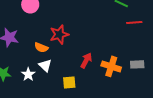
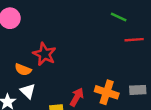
red star: (59, 34) -> (45, 54), turned -30
red arrow: (86, 60) -> (77, 97), moved

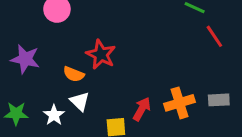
red line: (134, 40) -> (214, 36), turned 60
orange cross: (107, 92) -> (180, 103), turned -35

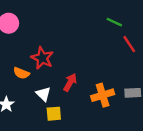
white triangle: (80, 101) -> (43, 94), moved
red arrow: (142, 109) -> (70, 82), moved

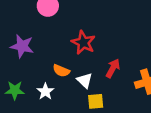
orange semicircle: (21, 73) -> (61, 71), moved

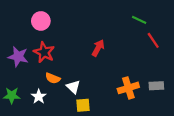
red star: (83, 42) -> (44, 52), moved
red arrow: (113, 68) -> (98, 48), moved

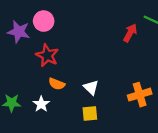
red arrow: (98, 48) -> (130, 33), moved
purple star: (18, 57) -> (19, 32), moved
white triangle: (73, 87) -> (91, 87), moved

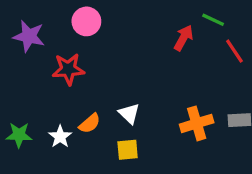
pink circle: (44, 21) -> (86, 21), moved
red star: (47, 55) -> (68, 69), turned -30
orange semicircle: (57, 84) -> (90, 123), moved, turned -63

